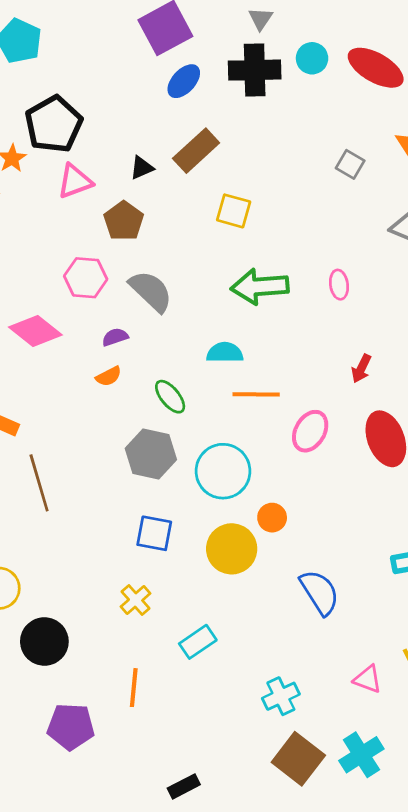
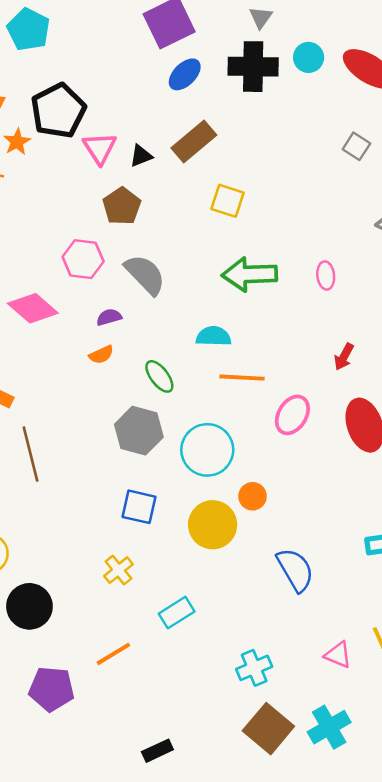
gray square: (350, 164) -> (356, 146), moved
pink triangle: (75, 181) -> (100, 148), moved, turned -45
orange line: (134, 688) -> (113, 654), turned 51

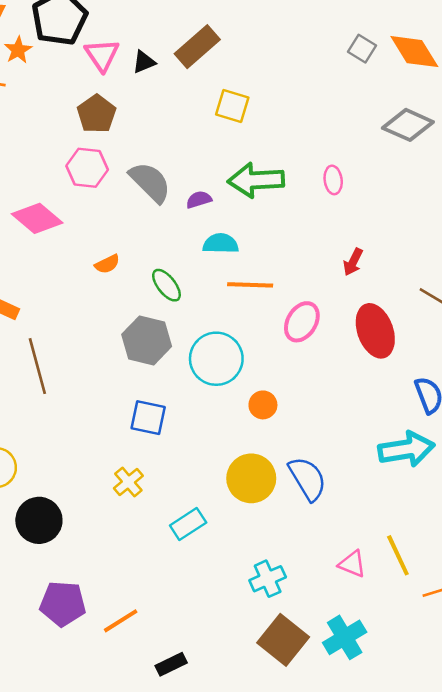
brown pentagon: (122, 206) -> (97, 114), moved
purple semicircle: (109, 317) -> (199, 200), moved
yellow circle: (213, 525) -> (251, 478), moved
orange line: (113, 654) -> (121, 621), moved

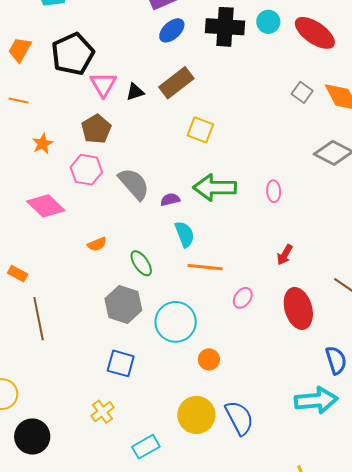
orange star: (18, 50) -> (43, 144), moved
cyan semicircle: (221, 244) -> (185, 234), turned 64
pink ellipse: (302, 322) -> (243, 298), size x0.7

